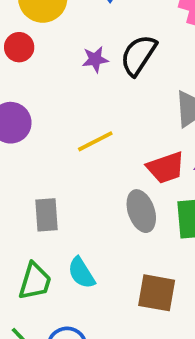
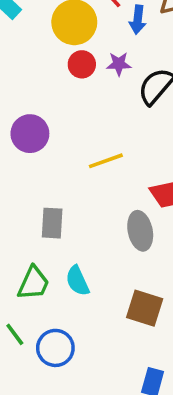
red circle: (19, 47) -> (82, 64), moved
purple star: (95, 59) -> (119, 64), moved

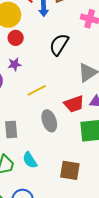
purple star: (119, 64) -> (15, 64), moved
gray ellipse: (140, 231) -> (49, 121), moved

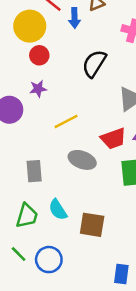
gray ellipse: (49, 121) -> (82, 160), turned -50
brown square: (70, 170) -> (92, 225), moved

